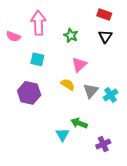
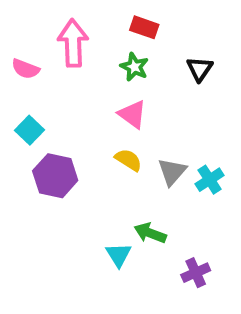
red rectangle: (104, 15) -> (144, 27), moved
cyan square: (37, 59) -> (29, 130), moved, turned 32
pink triangle: (79, 65) -> (132, 114), moved, turned -42

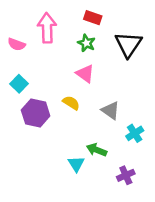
black triangle: (200, 69) -> (128, 44), size x1.6
yellow semicircle: (128, 160) -> (71, 103), moved
gray triangle: (172, 172) -> (111, 110), turned -36
cyan cross: (210, 180) -> (135, 133), moved

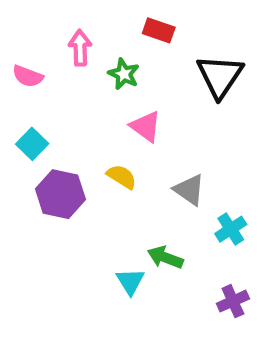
pink arrow: (47, 28) -> (80, 48), size x0.7
green star: (86, 43) -> (124, 74), moved
purple cross: (126, 175) -> (233, 301), moved

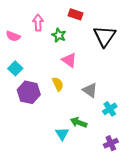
yellow semicircle: (122, 177) -> (58, 84), turned 32

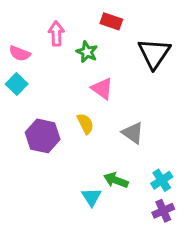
cyan square: (15, 68) -> (17, 84), moved
cyan cross: (110, 109) -> (162, 180), moved

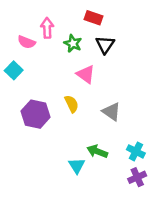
pink semicircle: (20, 53) -> (27, 42), moved
black triangle: (154, 53) -> (105, 45), moved, size x0.7
cyan cross: (162, 180) -> (136, 151), turned -30

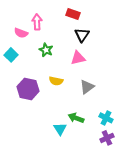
green star: (73, 43) -> (46, 50), moved
pink triangle: (86, 74) -> (78, 58), moved, turned -49
yellow semicircle: (72, 104) -> (56, 81), turned 128
gray triangle: (111, 112) -> (87, 87), turned 49

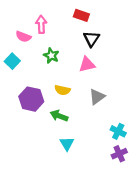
green arrow: (76, 118) -> (59, 116), moved

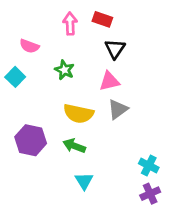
pink arrow: (41, 24) -> (70, 24), moved
yellow semicircle: (62, 90) -> (78, 114), size x1.5
gray triangle: (97, 97) -> (118, 109), moved
purple hexagon: (31, 99) -> (31, 140), moved

